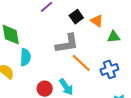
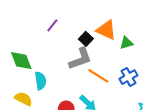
black square: (76, 17) -> (86, 39), moved
orange triangle: (97, 21) -> (106, 30), size x1.5

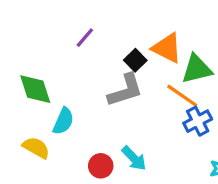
green triangle: (126, 43) -> (197, 69), size x1.5
orange line: (98, 76) -> (182, 96), moved
cyan semicircle: (40, 81) -> (63, 121), turned 30

